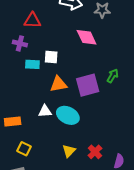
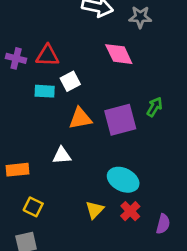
red triangle: (32, 21) -> (47, 56), moved
purple cross: (20, 43) -> (16, 58), moved
white square: (51, 57) -> (70, 81), turned -32
cyan ellipse: (68, 115) -> (123, 180), moved

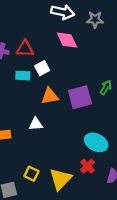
pink diamond: (119, 54) -> (67, 40), moved
cyan ellipse: (123, 180) -> (96, 142), moved
yellow square: (33, 207) -> (31, 174), moved
yellow triangle: (95, 210) -> (61, 179), moved, size x1.6

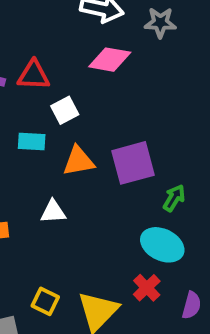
pink diamond: (67, 40) -> (110, 60), turned -55
cyan rectangle: (23, 76) -> (32, 141), moved
green arrow: (106, 87) -> (174, 198), moved

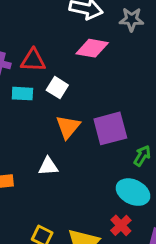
white square: (65, 110) -> (57, 88), turned -30
cyan rectangle: (32, 141) -> (22, 94), moved
orange triangle: (78, 161) -> (68, 127), turned -40

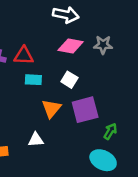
gray star: (132, 19) -> (103, 45), moved
white square: (57, 88) -> (69, 80), moved
cyan rectangle: (22, 94) -> (33, 80), moved

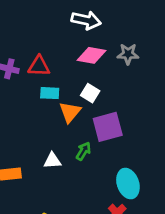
orange triangle: (51, 109) -> (70, 112), moved
green arrow: (110, 131) -> (83, 151), moved
cyan ellipse: (103, 160) -> (128, 184), turned 45

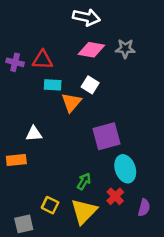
purple square: (108, 127) -> (106, 136), moved
green arrow: (83, 151) -> (84, 181), moved
white triangle: (52, 161) -> (34, 134), moved

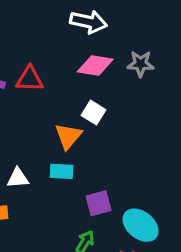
cyan rectangle: (53, 85) -> (62, 171), moved
purple square: (106, 136) -> (99, 203), moved, size x0.7
cyan ellipse: (125, 169) -> (141, 225), turned -32

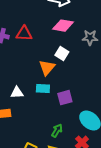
gray star: (141, 64) -> (90, 38), moved
purple square: (99, 203) -> (65, 98), moved

